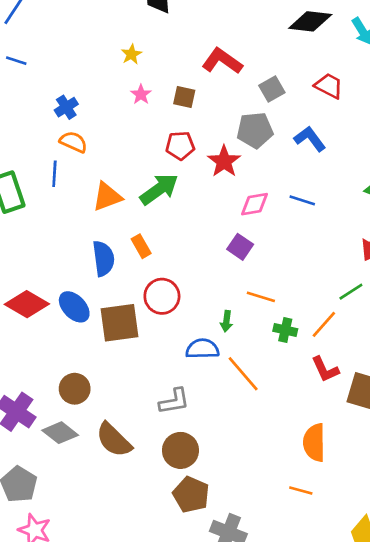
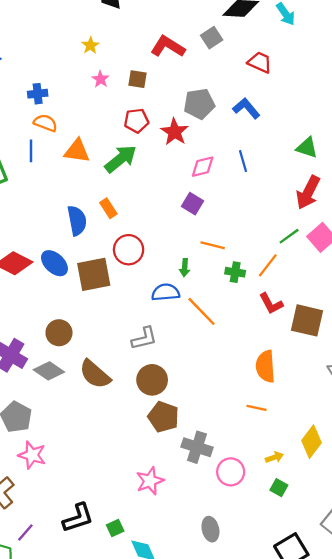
gray square: (272, 89) -> (212, 38), moved
blue cross: (66, 107) -> (38, 94), turned 30
orange triangle: (107, 197) -> (77, 151), moved, turned 32
blue line: (302, 200) -> (243, 161), turned 60

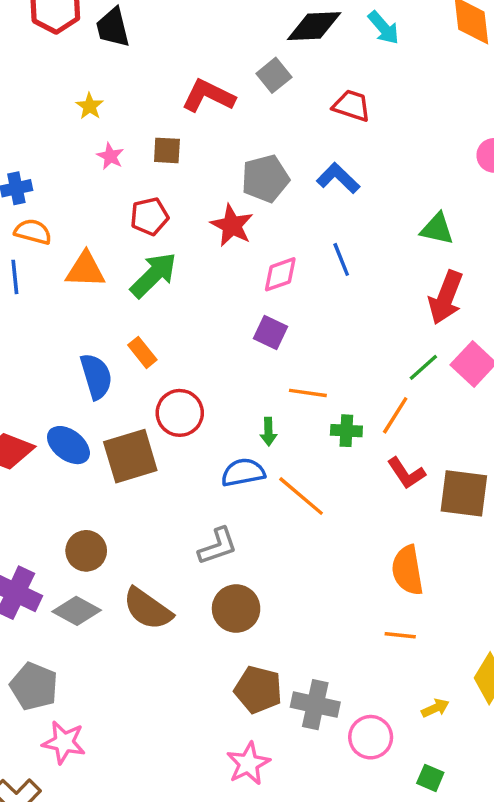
red pentagon: (136, 121) -> (149, 216), moved
brown pentagon: (163, 417) -> (258, 690), moved
green square: (279, 488) -> (430, 778), moved

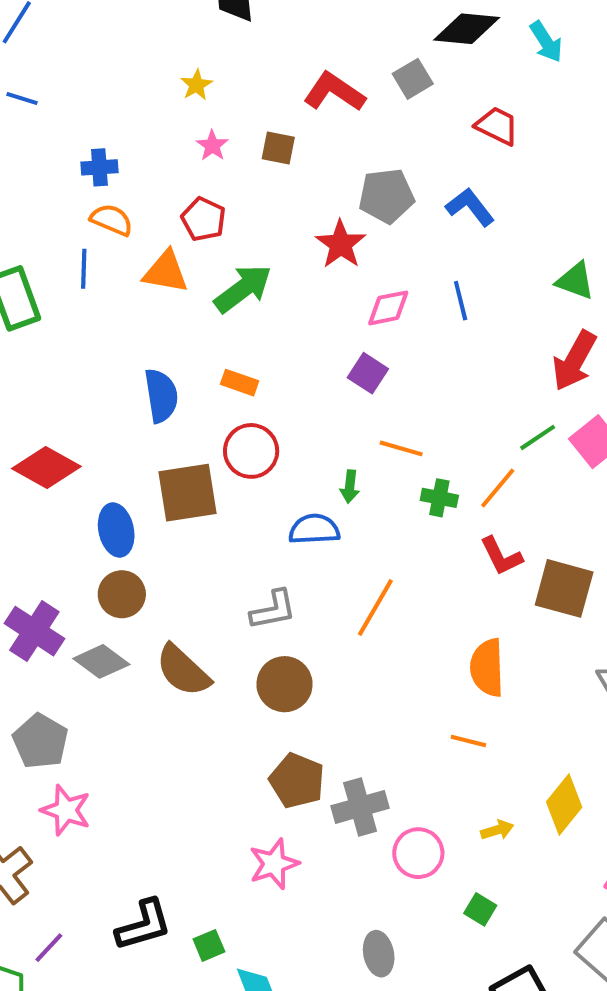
red pentagon: (149, 216) -> (204, 219), moved, turned 30
orange rectangle: (142, 352) -> (240, 383), moved, turned -40
blue ellipse: (68, 445) -> (116, 530), moved, turned 33
orange line: (301, 496) -> (375, 608), moved, turned 72
gray cross: (315, 705) -> (360, 807), turned -36

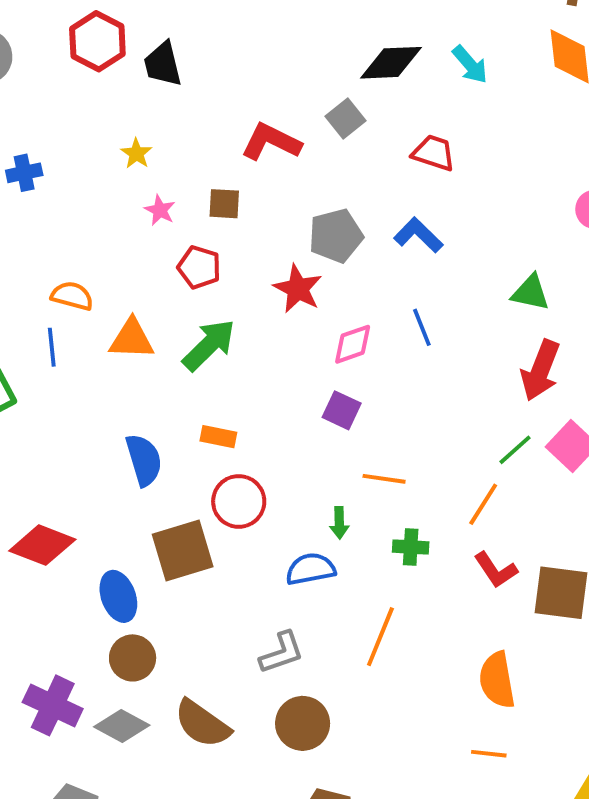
blue cross: (99, 167) -> (24, 173), moved
red pentagon: (204, 219) -> (199, 267), moved
green cross: (439, 498) -> (411, 547), moved

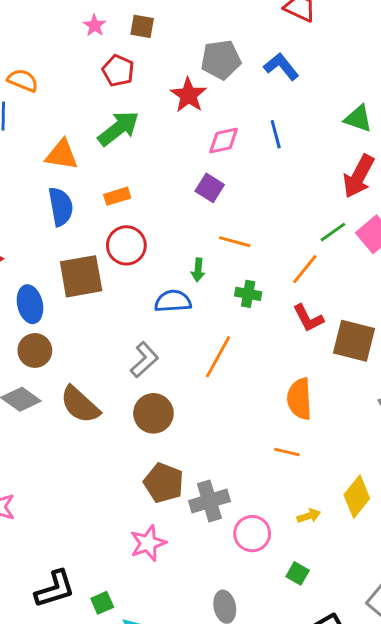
orange triangle: (132, 339) -> (62, 155), moved
orange rectangle: (218, 437) -> (117, 196), turned -35
gray L-shape: (282, 653) -> (144, 360), turned -30

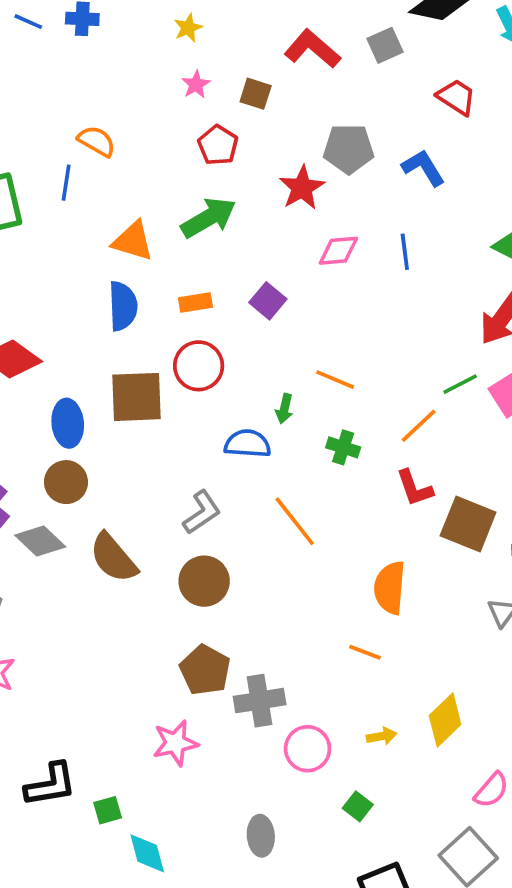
purple square: (210, 188) -> (268, 301), moved
orange line: (218, 357) -> (295, 521), turned -75

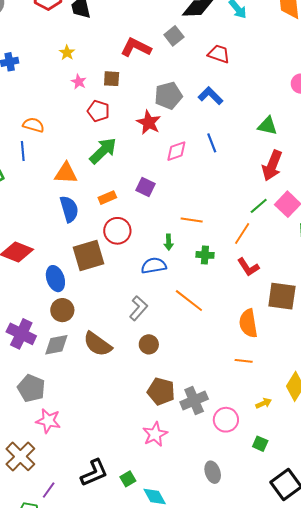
brown square: (468, 524) -> (282, 296), moved
gray diamond: (40, 541) -> (56, 345), turned -40
brown circle: (204, 581) -> (149, 344), size x0.7

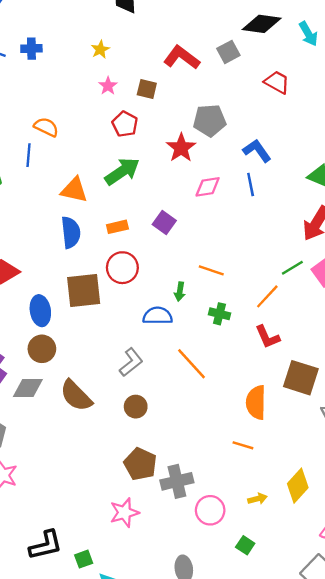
blue L-shape: (211, 96) -> (257, 151), moved

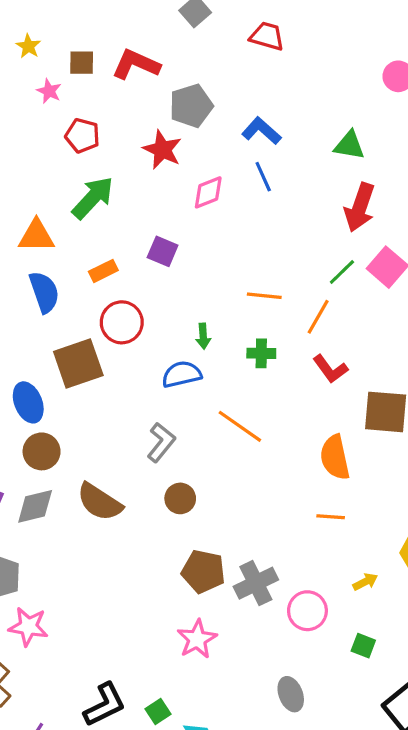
red L-shape: (182, 58) -> (136, 64), moved
brown square: (147, 89) -> (82, 63), moved
orange line: (211, 270) -> (264, 296), moved

